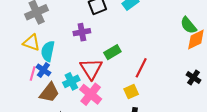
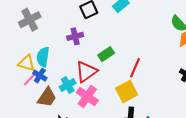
yellow triangle: (31, 43) -> (26, 63), moved
red triangle: (91, 69) -> (86, 72), turned 30
pink line: (33, 73) -> (29, 80), turned 32
yellow square: (131, 92) -> (127, 92), size x1.5

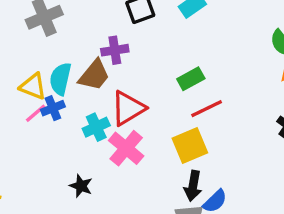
green rectangle: (106, 54) -> (191, 79), moved
red line: (135, 68) -> (207, 109), turned 36
blue cross: (40, 76) -> (53, 108), turned 32
brown trapezoid: (47, 97) -> (94, 75), moved

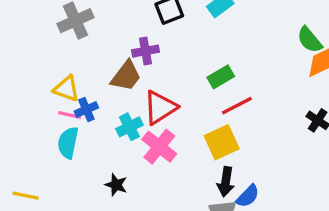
cyan semicircle: (60, 79) -> (68, 143), moved
pink line: (36, 113) -> (70, 115), turned 55

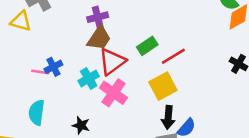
brown trapezoid: (126, 76) -> (99, 38), moved
green rectangle: (221, 77) -> (147, 46), moved
yellow triangle: (66, 89) -> (21, 21), moved
cyan semicircle: (68, 143) -> (37, 112), moved

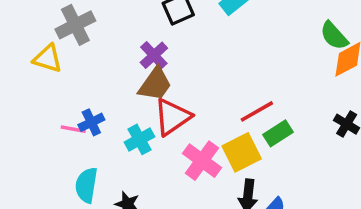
purple cross: (98, 17) -> (154, 55), turned -30
green rectangle: (147, 46) -> (278, 133), moved
pink cross: (113, 93) -> (202, 161), moved
cyan semicircle: (37, 112) -> (86, 185), moved

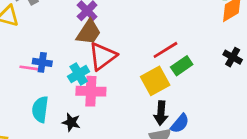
blue cross: (91, 122) -> (42, 62), turned 36
pink cross: (202, 161) -> (91, 91), moved, turned -32

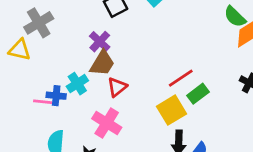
red triangle: (102, 56) -> (117, 87), size x0.7
cyan cross: (79, 74) -> (77, 84), moved
pink cross: (91, 91) -> (107, 123), turned 32

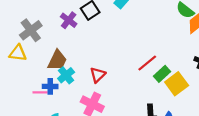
purple cross: (100, 42) -> (69, 20), moved
brown trapezoid: (102, 63) -> (57, 60), moved
yellow square: (172, 110) -> (177, 84), moved

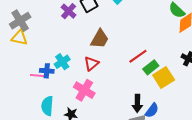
gray cross: (31, 30) -> (20, 21), moved
brown trapezoid: (57, 60) -> (100, 39), moved

